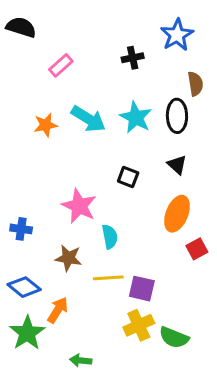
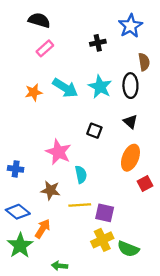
black semicircle: (21, 27) -> (39, 20), moved

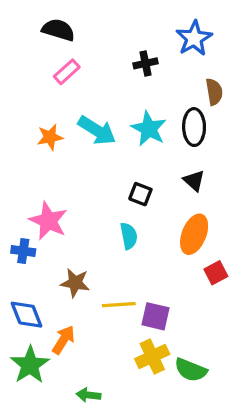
pink star: (58, 152) -> (48, 221), moved
cyan semicircle: (81, 175) -> (129, 236), moved
blue diamond: (18, 212) -> (27, 315), turned 30

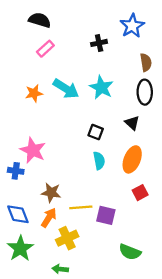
black ellipse: (194, 127) -> (145, 92), moved
cyan semicircle: (129, 236) -> (99, 161), moved
red square: (216, 273) -> (140, 193), moved
orange arrow: (63, 340) -> (49, 218), moved
yellow cross: (152, 357) -> (67, 238), moved

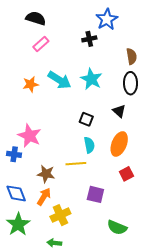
blue star: (132, 26) -> (107, 19), moved
yellow line: (81, 207) -> (76, 164), moved

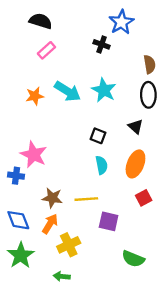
black cross: (89, 39) -> (102, 44), turned 32
yellow line: (76, 164) -> (86, 199), moved

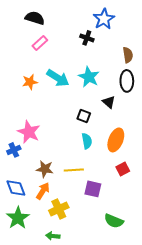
black triangle: (135, 126) -> (109, 102), moved
blue cross: (16, 176) -> (14, 150), turned -32

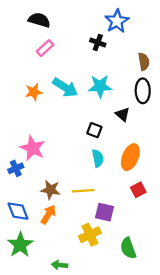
cyan star: (89, 77) -> (100, 86), turned -30
yellow cross: (59, 209) -> (90, 235), moved
green semicircle: (114, 221) -> (128, 248), turned 48

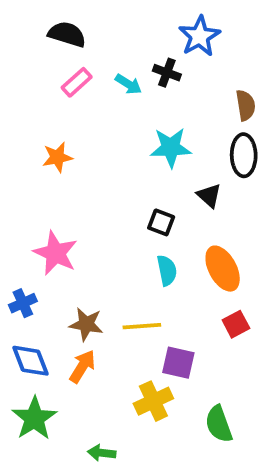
cyan arrow: (65, 87) -> (128, 84), moved, size x0.6
orange ellipse: (130, 157) -> (223, 269), turned -50
blue cross: (16, 168) -> (23, 303), moved

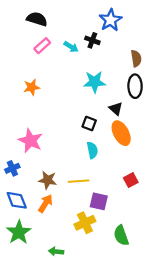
orange ellipse: (223, 269) -> (121, 133), moved

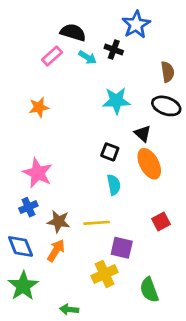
black semicircle: (37, 19) -> (73, 32), moved
black ellipse: (135, 86) -> (166, 106), turned -70
blue cross: (12, 168) -> (28, 207), moved

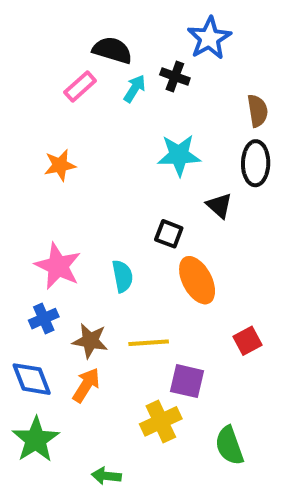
cyan arrow: (87, 57) -> (135, 89), turned -90
black ellipse: (166, 106) -> (256, 163), turned 72
orange ellipse: (149, 164) -> (197, 280), moved
cyan semicircle: (114, 185) -> (122, 276), moved

